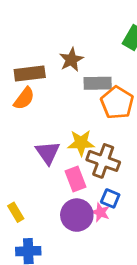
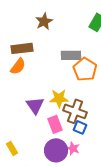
brown star: (71, 60) -> (44, 21), moved
blue square: (110, 198) -> (80, 127), moved

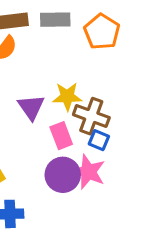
gray rectangle: (71, 55) -> (55, 20), moved
orange pentagon: (85, 69) -> (102, 32), moved
pink star: (73, 148) -> (88, 172), size x1.6

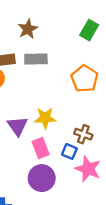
orange pentagon: (102, 32) -> (84, 79), moved
brown cross: (91, 116) -> (83, 134), moved, size x0.7
pink star: (88, 172) -> (88, 169), moved

